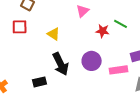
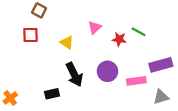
pink triangle: (83, 11) -> (95, 27), moved

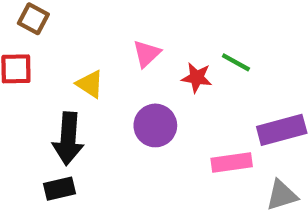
purple circle: (107, 71) -> (155, 125), moved
black arrow: (74, 74) -> (68, 139), moved, turned 30

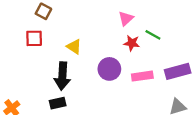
pink triangle: (147, 54) -> (126, 18), moved
pink rectangle: (232, 163) -> (142, 76), moved

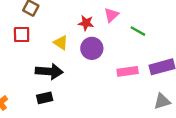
red star: (132, 43) -> (86, 23), moved
purple circle: (109, 69) -> (92, 48), moved
black arrow: (62, 76) -> (49, 71), turned -90

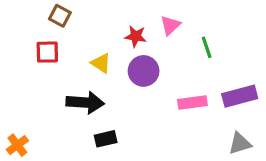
green line: (138, 31) -> (207, 47), turned 42
black rectangle: (45, 98) -> (106, 139), moved

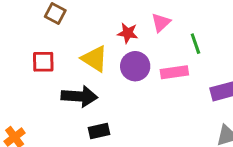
red square: (47, 52) -> (43, 62), moved
yellow triangle: (101, 63) -> (94, 59), size x1.4
pink rectangle: (192, 103) -> (174, 72), moved

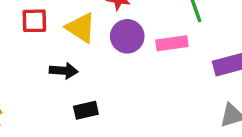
red square: (43, 62) -> (34, 21), moved
black arrow: (79, 96) -> (64, 71), size x0.7

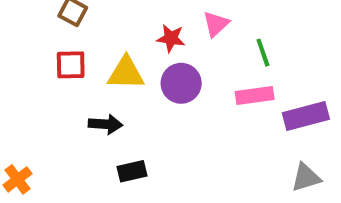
yellow triangle: (81, 28) -> (126, 73), turned -32
pink rectangle: (172, 43) -> (255, 96), moved

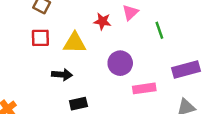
purple circle: (181, 83) -> (120, 63), moved
pink rectangle: (255, 96) -> (144, 88), moved

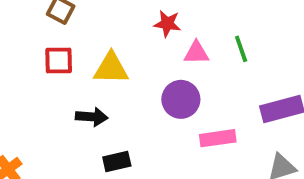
pink triangle: (130, 13) -> (196, 53), moved, turned 42
red star: (102, 21) -> (167, 24), moved

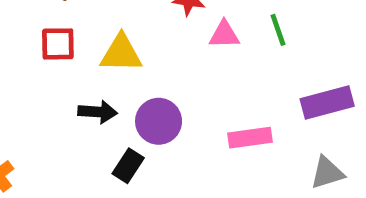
purple circle: (181, 99) -> (159, 121), moved
black rectangle: (117, 161) -> (128, 166), turned -44

